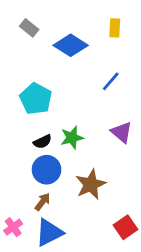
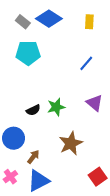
blue diamond: (71, 45) -> (49, 19), moved
cyan pentagon: (36, 99) -> (28, 53), moved, turned -30
blue circle: (47, 170) -> (14, 138), moved

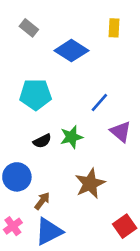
blue diamond: (49, 19) -> (71, 51), moved
cyan pentagon: (28, 53) -> (36, 94), moved
blue line: (86, 63) -> (99, 102), moved

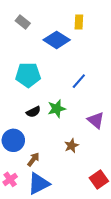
yellow rectangle: (114, 28) -> (79, 22), moved
purple triangle: (121, 132) -> (96, 120), moved
brown star: (90, 184) -> (71, 146), size x0.6

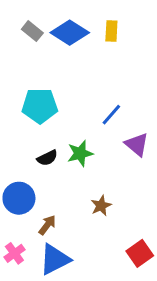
blue diamond: (57, 40) -> (70, 33), moved
purple triangle: (96, 120) -> (137, 144), moved

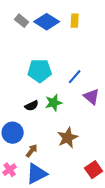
cyan pentagon: (40, 106) -> (40, 71), moved
brown star: (101, 206) -> (68, 138), size x1.5

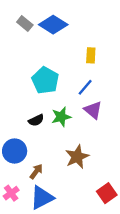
yellow rectangle: (75, 21) -> (91, 55), moved
cyan pentagon: (40, 71) -> (45, 80), turned 30
purple triangle: (92, 97) -> (93, 110), moved

